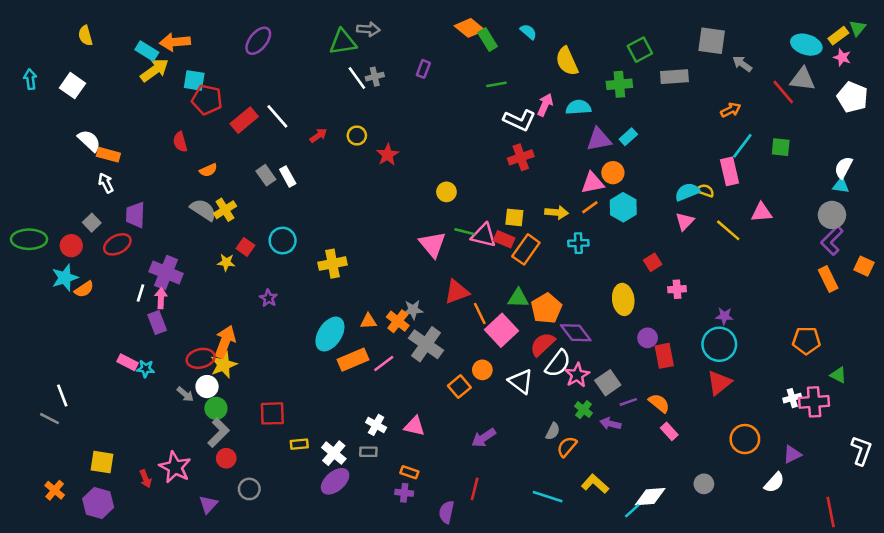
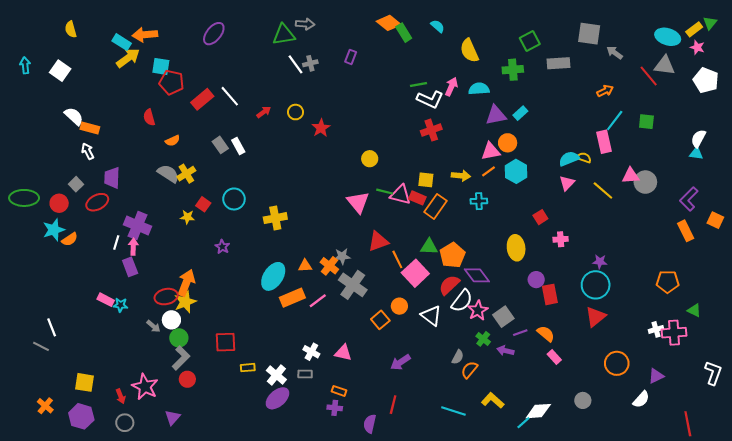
green line: (496, 84) -> (418, 84), moved
gray circle: (832, 215) -> (645, 182), moved
gray circle: (249, 489) -> (125, 423), moved

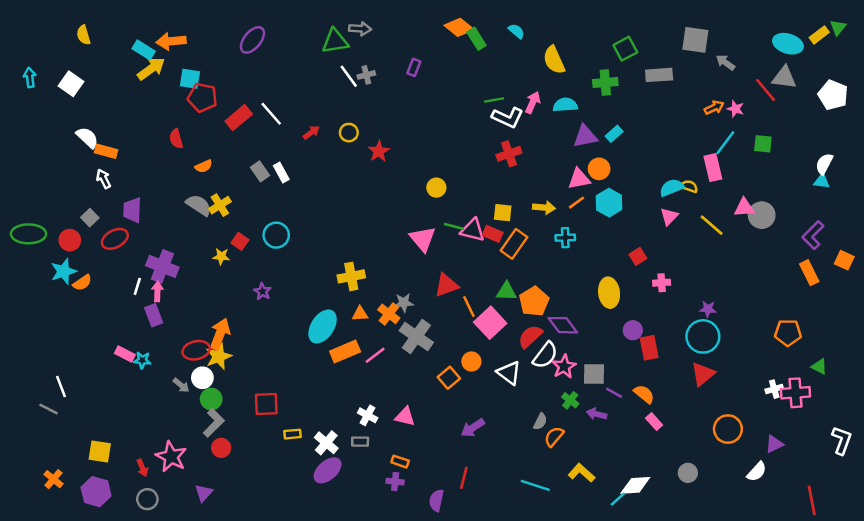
pink star: (697, 47) -> (735, 109), moved
yellow cross: (275, 218) -> (351, 276), moved
gray square: (503, 317) -> (594, 374), turned 36
purple line: (520, 333) -> (614, 393), turned 48

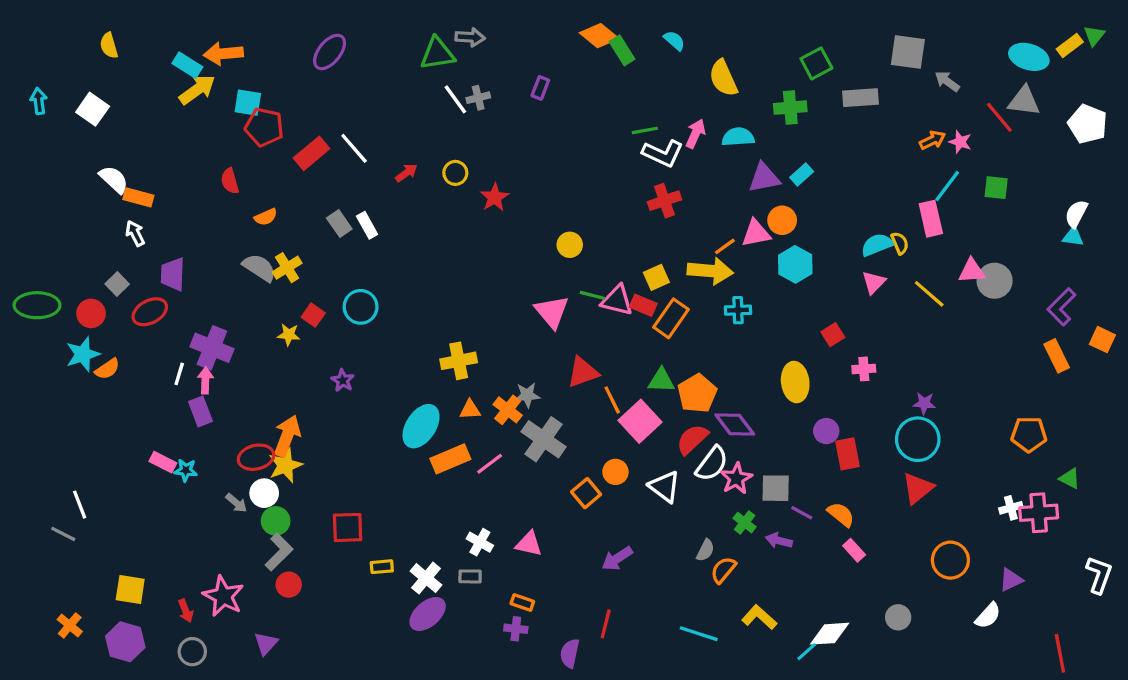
yellow semicircle: (689, 186) -> (900, 243), turned 48
orange line: (577, 203) -> (725, 246), moved
yellow arrow: (544, 208) -> (710, 271), size x1.5
yellow square: (503, 213) -> (656, 277), turned -30

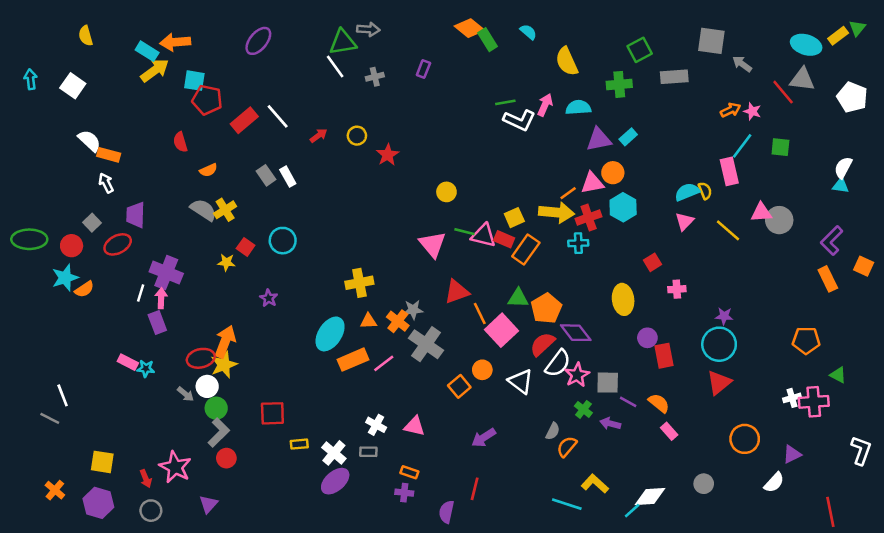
white line: (455, 99) -> (335, 67), moved
red cross: (664, 201) -> (589, 218), moved
cyan line: (699, 634) -> (567, 504), moved

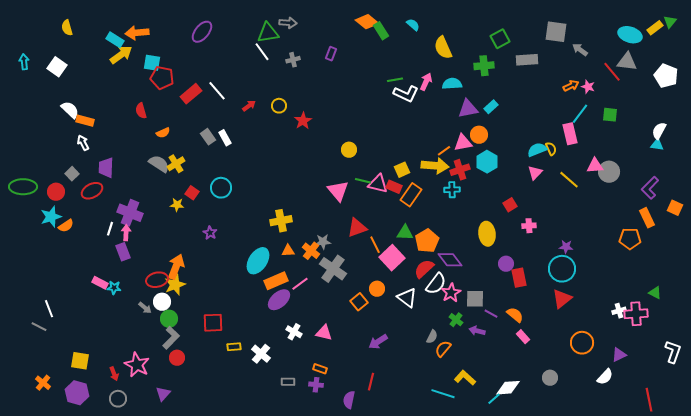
orange pentagon: (806, 340) -> (630, 239), moved
gray rectangle: (368, 452) -> (288, 382), moved
purple ellipse: (335, 481) -> (279, 300), moved

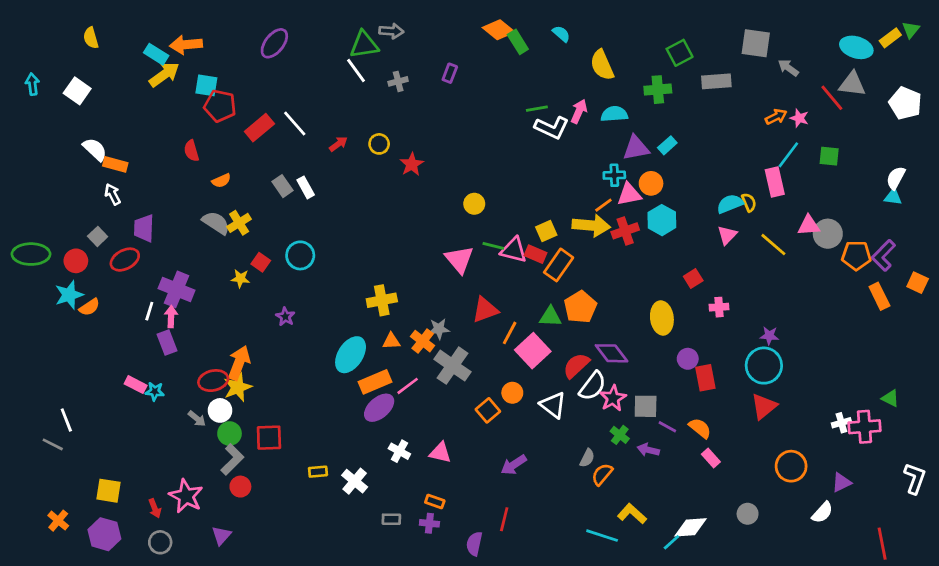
cyan cross: (452, 190) -> (614, 175), moved
orange pentagon: (630, 239) -> (856, 255), moved
orange pentagon: (427, 241) -> (580, 307), moved
orange line: (375, 245) -> (510, 333), turned 54
red square: (213, 323) -> (269, 438), moved

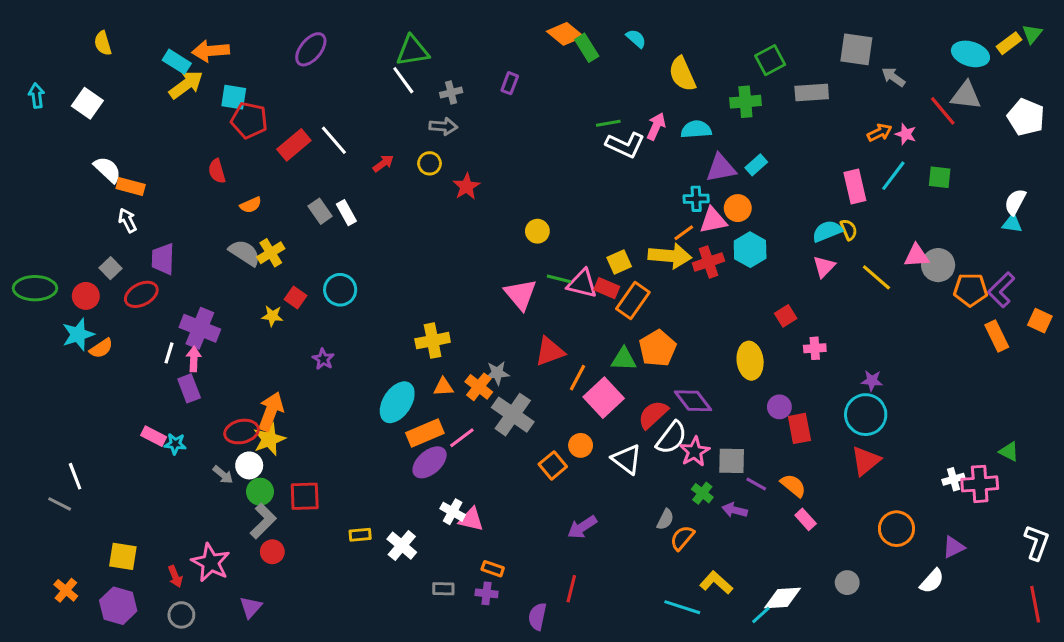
gray arrow: (391, 31) -> (443, 126), moved
pink rectangle: (775, 182) -> (855, 186), moved
pink triangle: (440, 453) -> (471, 519), moved
red line: (882, 544) -> (1035, 604), moved

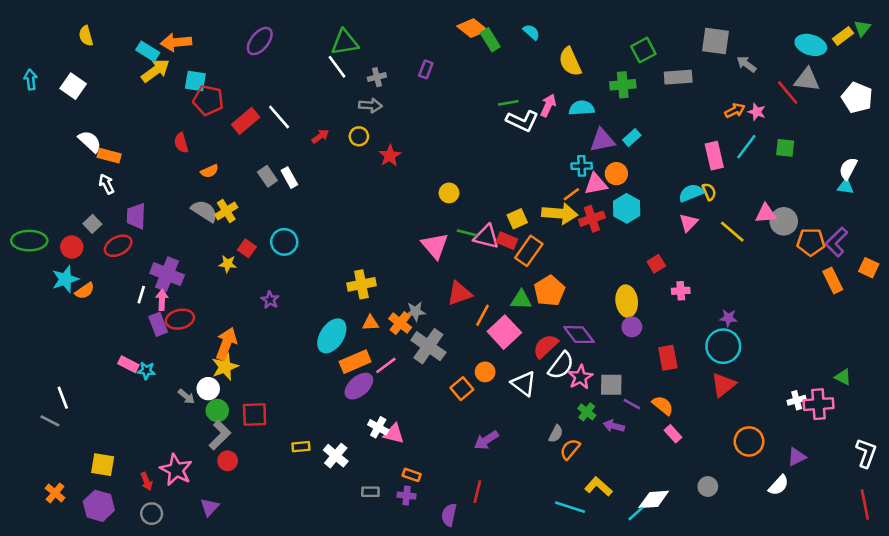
purple circle: (779, 407) -> (632, 327), moved
red ellipse: (241, 432) -> (180, 319), moved

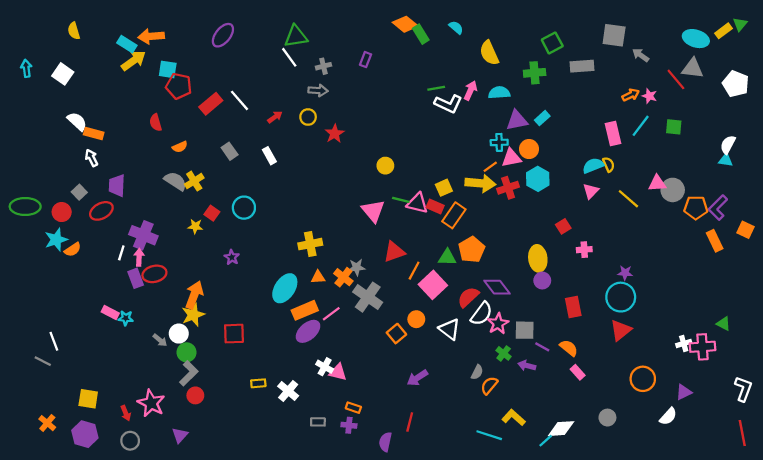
white rectangle: (289, 178) -> (269, 156), moved
red square: (255, 414) -> (234, 334), moved

